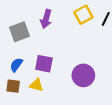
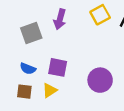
blue semicircle: (16, 65) -> (28, 69), turned -104
yellow triangle: (36, 85) -> (50, 90), turned -48

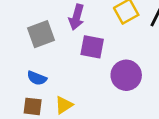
purple square: (58, 67) -> (92, 47), moved
purple circle: (100, 80) -> (126, 75), moved

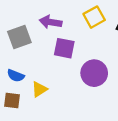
purple arrow: (77, 17) -> (51, 22), turned 85
yellow triangle: (64, 105) -> (39, 89), moved

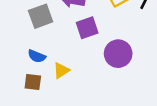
purple square: (64, 48) -> (87, 28), turned -30

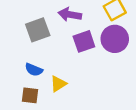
purple circle: (118, 54) -> (115, 39), moved

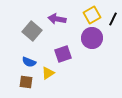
gray square: (38, 30) -> (32, 31), turned -30
purple square: (84, 41) -> (63, 54), moved

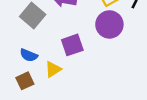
brown square: (26, 82) -> (25, 81), turned -32

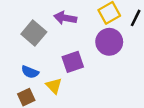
yellow triangle: (53, 69) -> (54, 86), turned -42

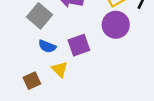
blue semicircle: (30, 72) -> (47, 46), moved

